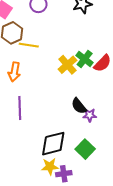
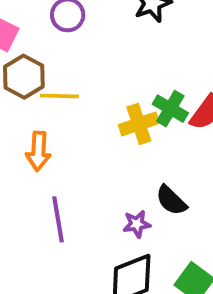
yellow cross: (67, 65) -> (139, 124), turned 30
purple star: (90, 115) -> (137, 224), moved

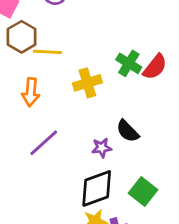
yellow cross: (139, 124) -> (87, 83), moved
purple line: (58, 219) -> (44, 143), turned 56

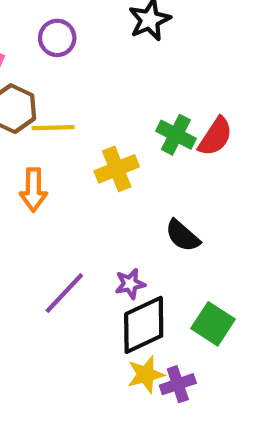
purple line: (44, 143) -> (64, 293), moved
purple star: (102, 148) -> (130, 284), moved

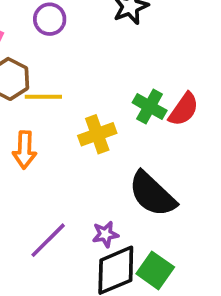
black semicircle: (183, 236) -> (152, 194), size x1.6
green square: (213, 324) -> (155, 270), moved

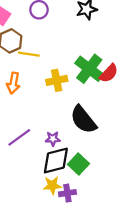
green cross: (150, 107) -> (89, 69), size x1.5

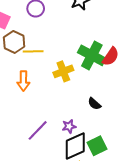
black semicircle: (83, 120) -> (94, 104), size x0.5
green square: (79, 164) -> (97, 146), turned 30

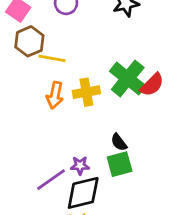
orange arrow: (23, 81) -> (55, 95), moved
purple line: (38, 130) -> (51, 180), moved
green square: (97, 146) -> (120, 164), moved

